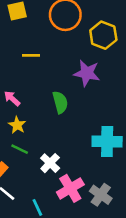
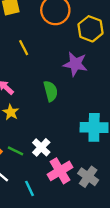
yellow line: (31, 55) -> (24, 48), turned 63
green line: (20, 149) -> (15, 151), moved

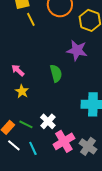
yellow line: (24, 48) -> (31, 19), moved
cyan line: (29, 188) -> (33, 148), moved

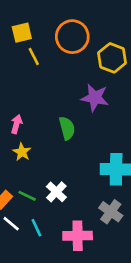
pink arrow: (18, 70) -> (17, 124), turned 64
pink cross: (64, 141) -> (78, 236), moved, turned 30
gray cross: (88, 146) -> (111, 212), moved

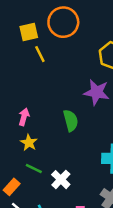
orange circle: (72, 37) -> (63, 22), moved
green line: (27, 196) -> (34, 168), moved

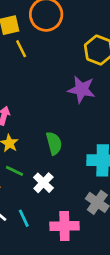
green semicircle: (71, 121) -> (54, 143), moved

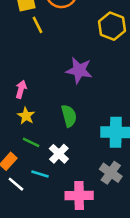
purple star: (82, 89) -> (79, 70), moved
cyan line: (24, 218) -> (40, 174), moved, turned -48

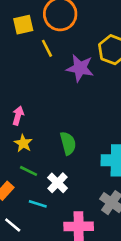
yellow line: (37, 25) -> (47, 48), moved
purple star: (79, 70) -> (80, 68), moved
white line: (16, 184) -> (13, 225), moved

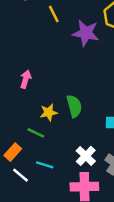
yellow star: (23, 143) -> (49, 112), moved, turned 30
white cross: (58, 183) -> (86, 156), moved
white line: (13, 225) -> (20, 175), moved

